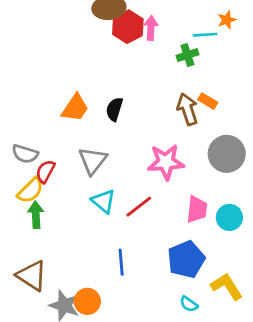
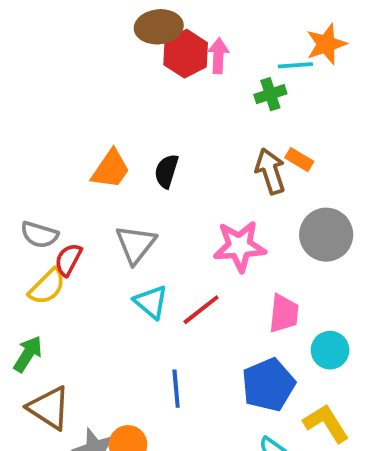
orange star: (227, 20) -> (326, 44), size x1.5
green arrow: (36, 215) -> (28, 354), moved, turned 35
cyan circle: (229, 217) -> (330, 350), moved

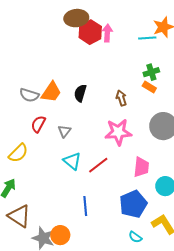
green cross: (270, 94) -> (151, 72), moved
brown arrow: (270, 171) -> (121, 98), moved, size x0.7
gray semicircle: (39, 235) -> (29, 95), moved
gray triangle: (136, 244) -> (64, 131), size x0.6
red semicircle: (68, 260) -> (38, 124), moved

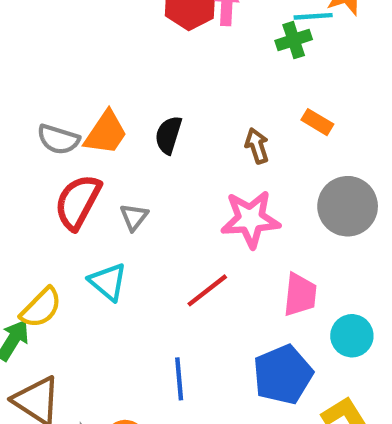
green cross: (151, 72) -> (294, 40), moved
red semicircle: (38, 124) -> (78, 202), size x1.5
yellow semicircle: (18, 153) -> (41, 308), moved
cyan triangle: (72, 161) -> (108, 282), moved

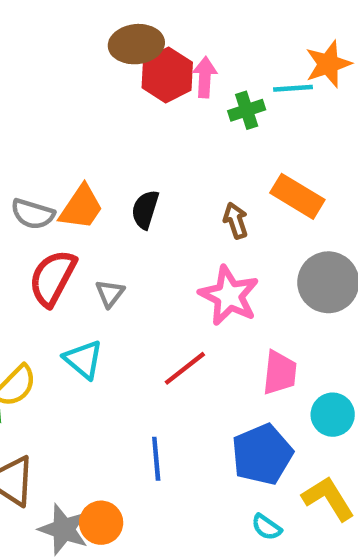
green cross: (294, 40) -> (247, 110), moved
orange rectangle: (317, 122) -> (297, 196), size x1.6
pink star: (250, 219) -> (229, 296), turned 30

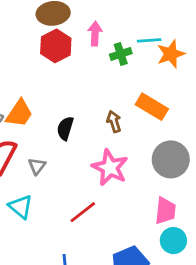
orange star: (328, 64) -> (171, 54), moved
red hexagon: (167, 75) -> (56, 46), moved
black semicircle: (145, 210) -> (65, 128), moved
pink trapezoid: (280, 373) -> (165, 211), moved

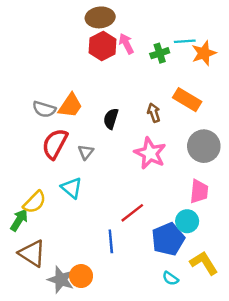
pink arrow: (95, 34) -> (126, 44), moved, turned -30
red line: (83, 212) -> (132, 213), moved
cyan circle: (173, 241) -> (187, 221), moved

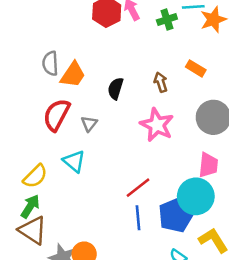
orange rectangle: (187, 100) -> (196, 68), size x0.7
gray semicircle: (44, 109) -> (50, 63), moved, turned 70
green arrow: (19, 220) -> (30, 206), moved
cyan circle: (187, 221) -> (196, 196), size x1.5
blue line: (111, 241) -> (138, 218), moved

